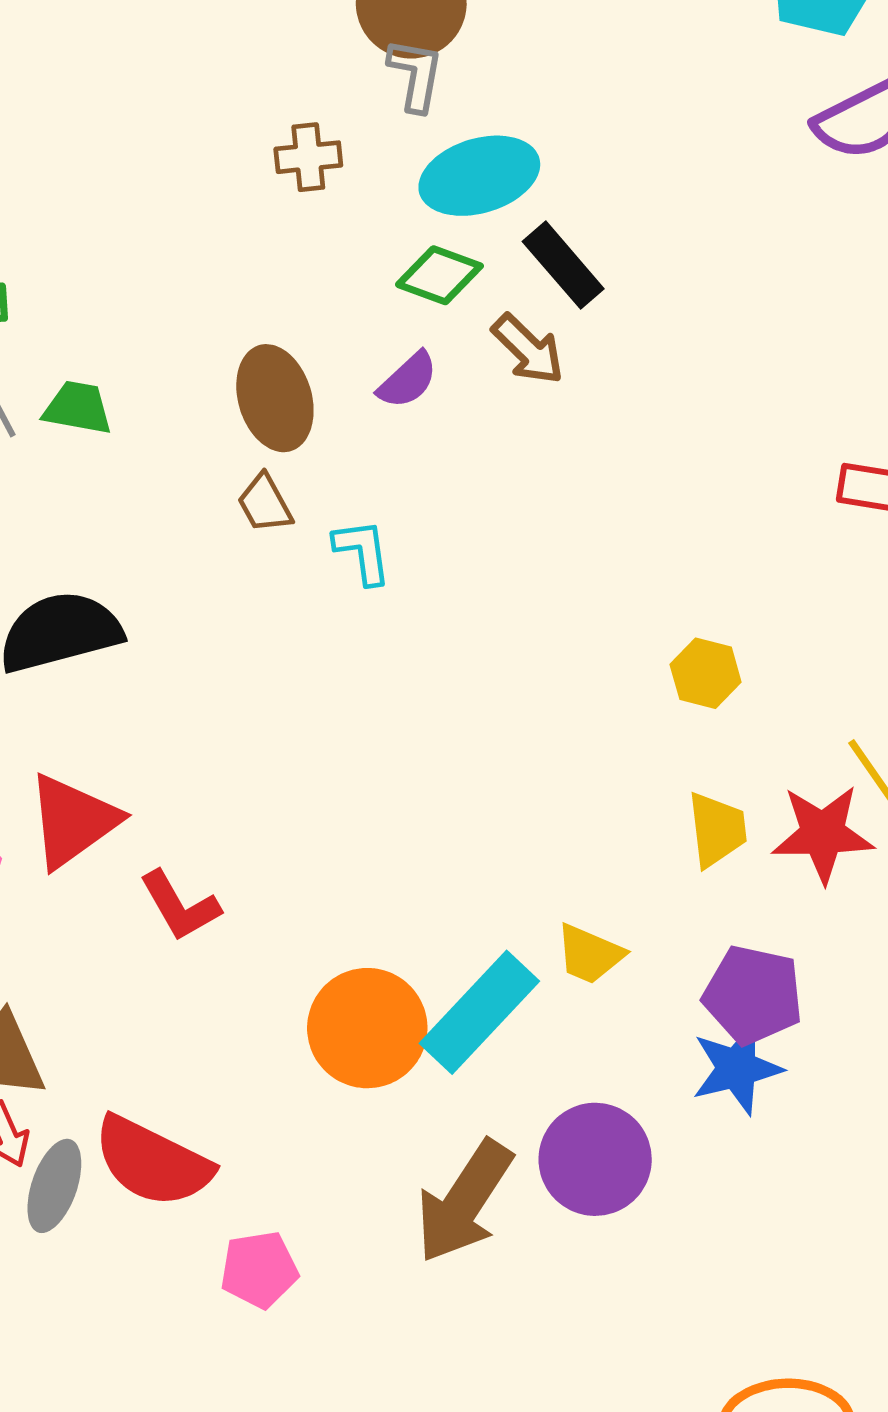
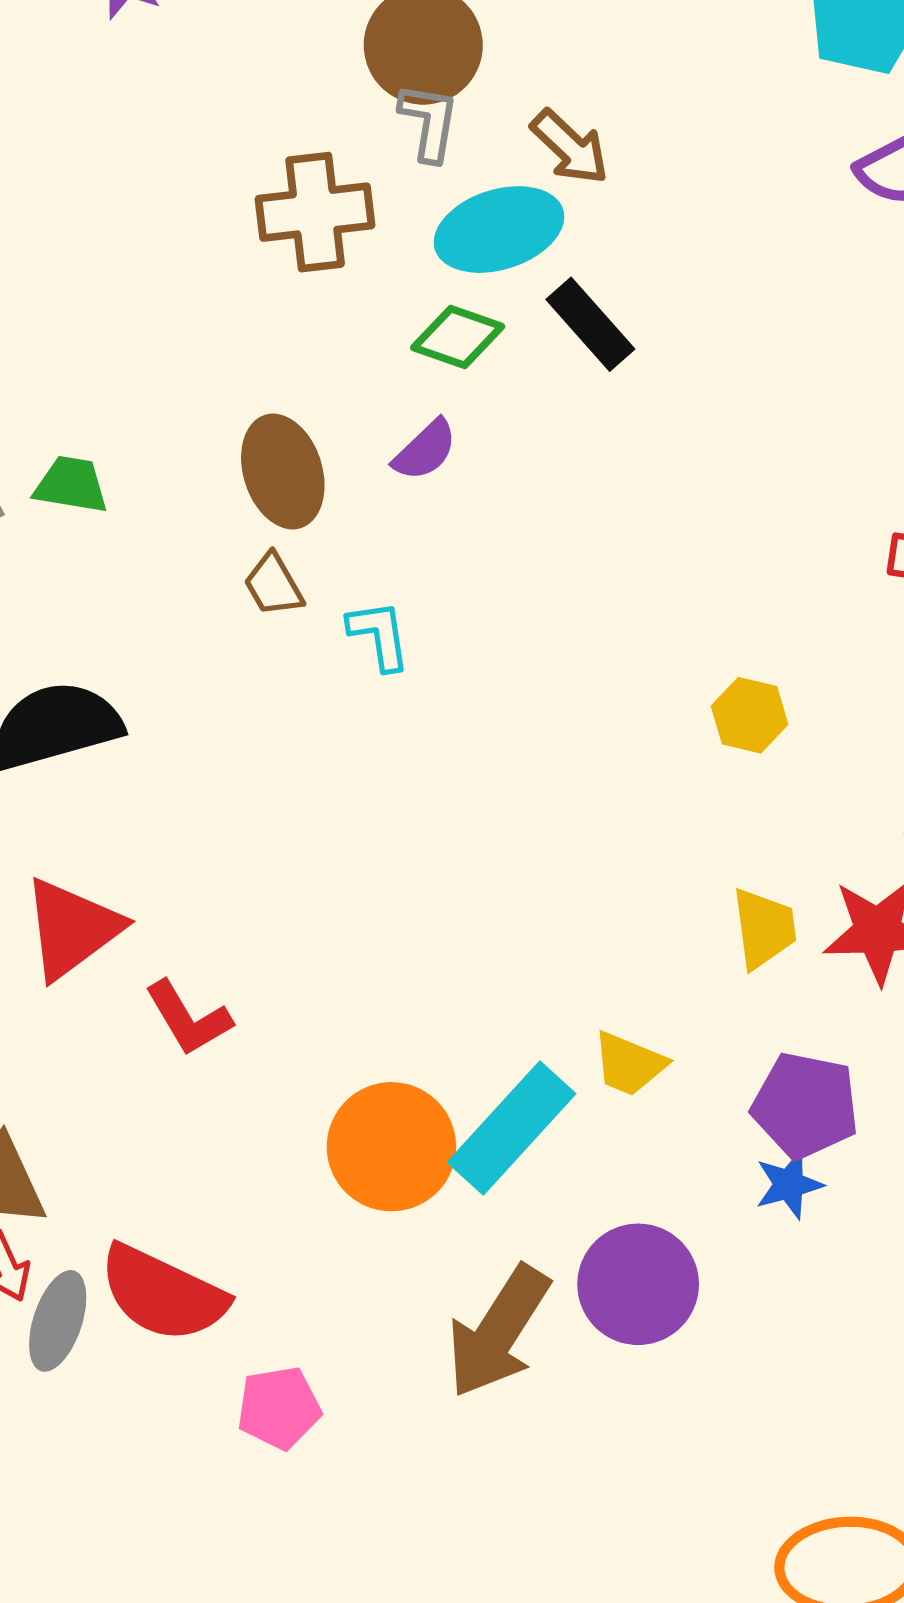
brown cross: (308, 157) -> (315, 212), size x1.6
brown arrow: (528, 349) -> (570, 147), moved
yellow hexagon: (706, 673) -> (750, 715), moved
blue star: (737, 1068) -> (789, 1185), size x0.7

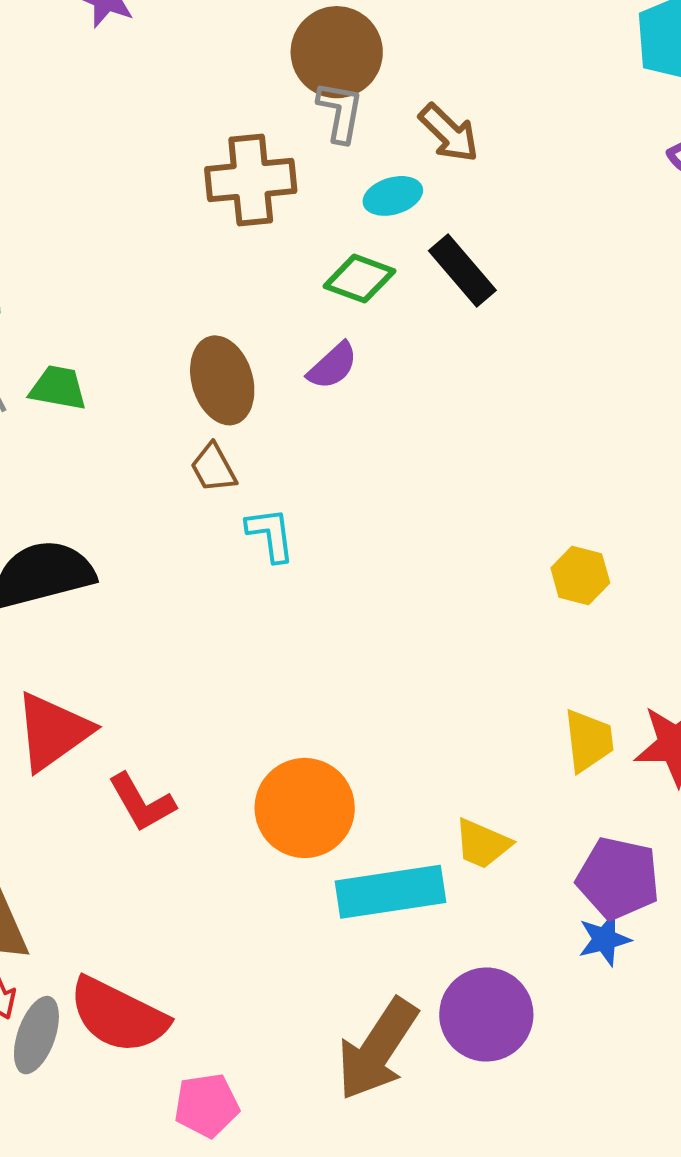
cyan ellipse: (499, 230) -> (393, 196), size x0.6
cyan L-shape: (379, 635) -> (271, 535), moved
cyan rectangle: (512, 1128) -> (390, 892), turned 38
orange circle: (391, 1147) -> (305, 808), moved

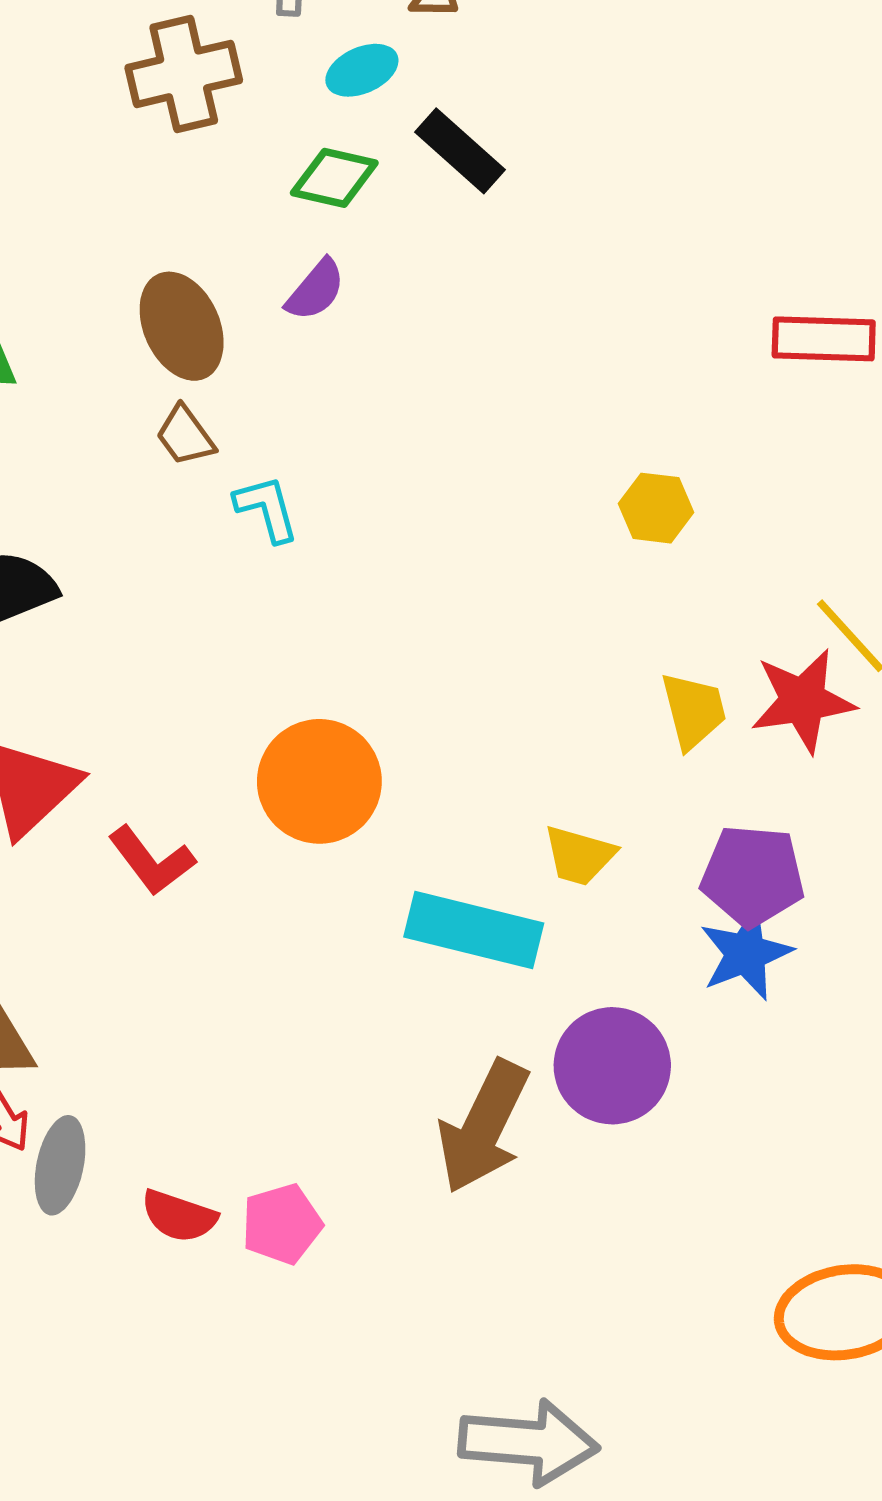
orange circle: (305, 808) -> (319, 781), moved
cyan rectangle: (390, 892) -> (474, 930), turned 30
blue star: (604, 939) -> (746, 953), size x1.4
red semicircle: (118, 1015) -> (179, 1216), moved, size x0.6

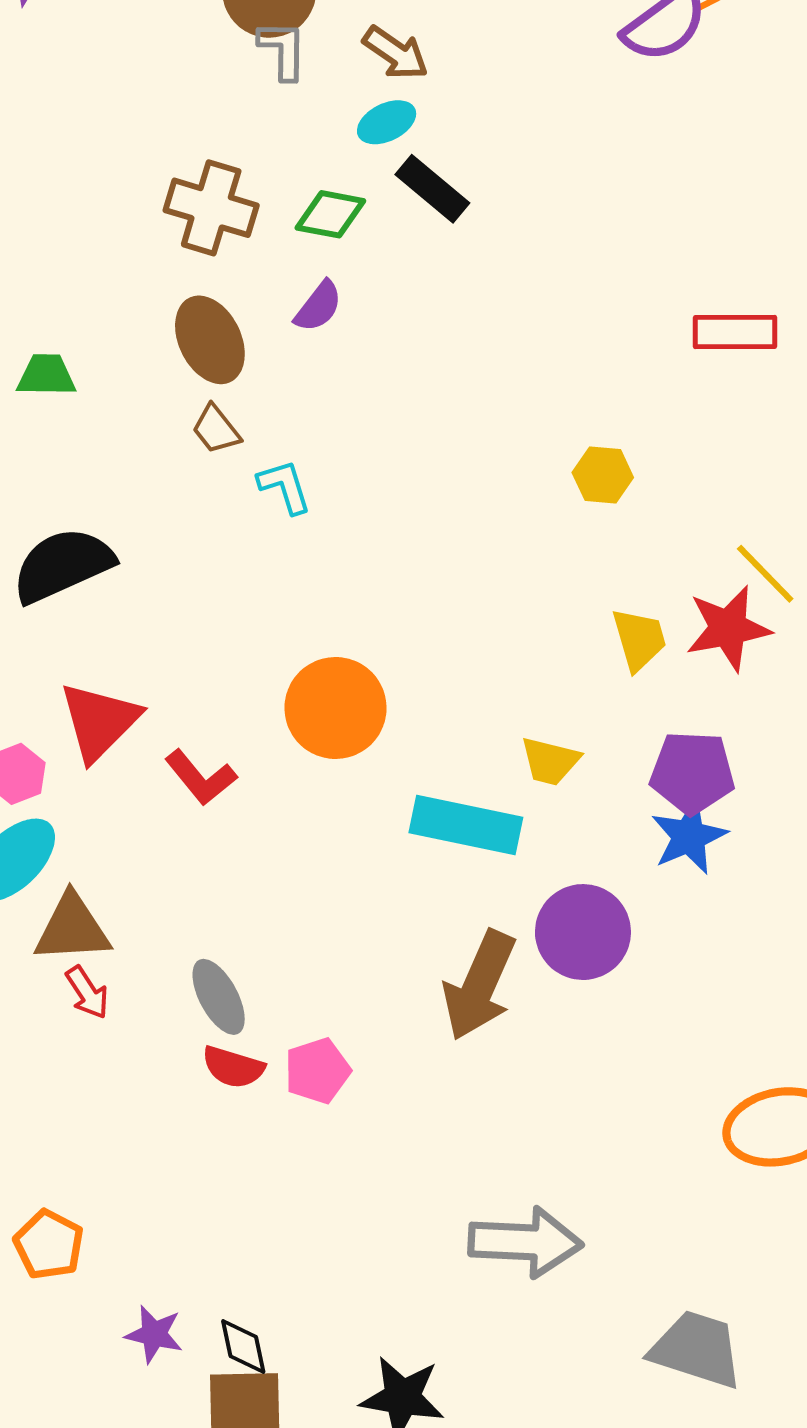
cyan ellipse: (362, 70) -> (387, 122), moved
brown cross: (184, 74) -> (211, 208), moved, turned 32
gray ellipse: (60, 1165) -> (219, 997), moved, turned -38

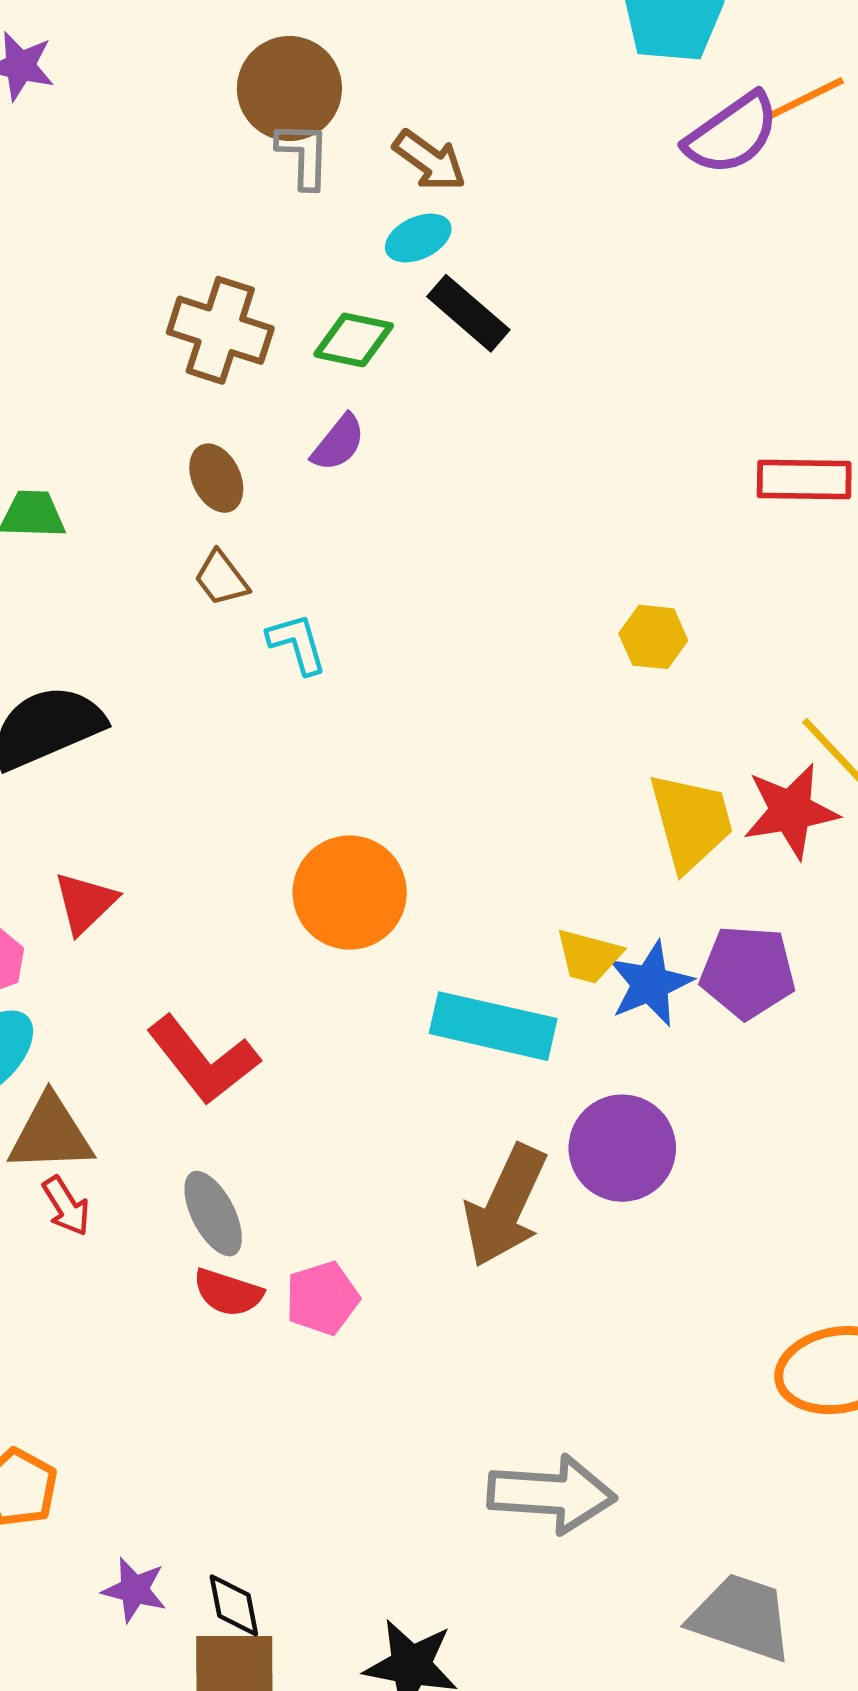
brown ellipse: (210, 340) -> (216, 478), size x0.7
yellow trapezoid: (639, 639) -> (691, 822), size x1.4
red triangle: (99, 721) -> (85, 903), size x0.7
red L-shape: (201, 778) -> (203, 1060), moved, size x1.4
blue star: (689, 836) -> (650, 984), moved

